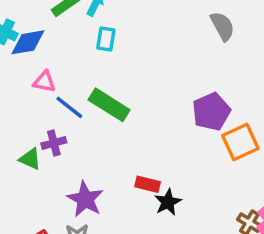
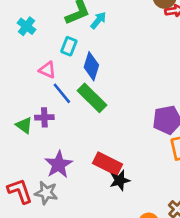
cyan rectangle: (106, 39) -> (69, 46), moved
blue diamond: (28, 42) -> (91, 66), moved, turned -76
red rectangle: (148, 184) -> (108, 164), size x1.5

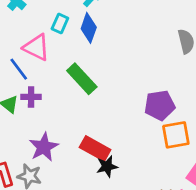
blue diamond: (91, 66) -> (89, 28), moved
pink triangle: (48, 70) -> (36, 47), size x1.5
blue line: (62, 93) -> (19, 69), moved

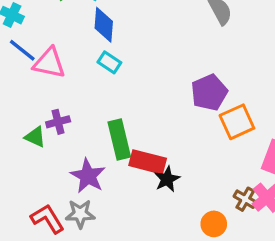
cyan rectangle: (60, 23) -> (109, 62), moved, turned -66
blue line: (19, 69) -> (22, 50), moved
green rectangle: (82, 79) -> (119, 139), moved, turned 44

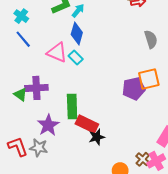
pink triangle: (49, 63) -> (57, 52), moved
purple cross: (58, 122) -> (36, 88), size x1.5
orange square: (237, 122) -> (149, 79), moved

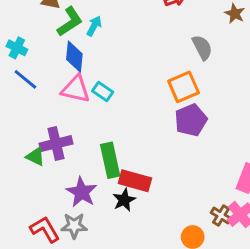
blue diamond: (77, 34) -> (74, 57), moved
orange square: (149, 79) -> (184, 87), moved
black star: (97, 137) -> (124, 200), moved

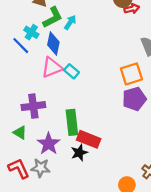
cyan cross: (17, 48) -> (31, 32), moved
blue line: (25, 79) -> (21, 46), moved
pink triangle: (76, 89) -> (52, 67), turned -40
green triangle: (35, 157) -> (20, 133), moved

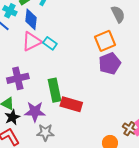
purple star: (49, 144) -> (35, 112), turned -30
black star: (79, 153) -> (12, 117), moved
gray star: (41, 168) -> (45, 132), moved

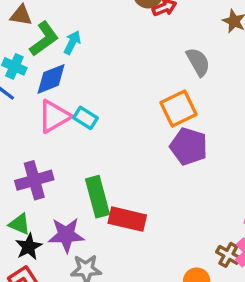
blue diamond: (31, 19) -> (51, 79), turned 65
purple pentagon: (110, 63) -> (189, 146), turned -30

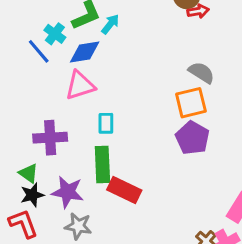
gray semicircle: (198, 62) -> (201, 73), moved, turned -40
cyan rectangle: (85, 118) -> (106, 123), moved, turned 45

